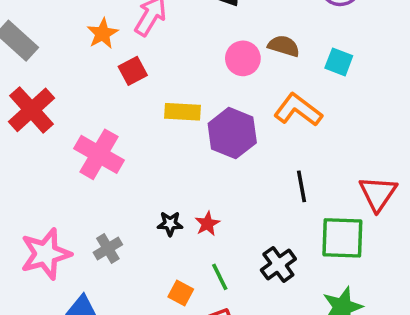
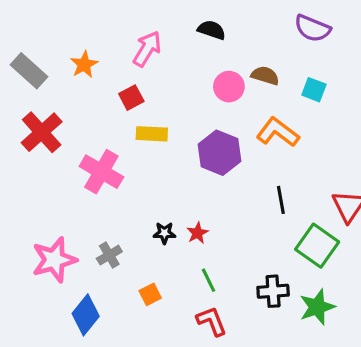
orange star: (103, 34) -> (84, 65), moved
yellow rectangle: (182, 112) -> (152, 134), moved
green square: (342, 238) -> (317, 246), turned 33
black cross: (278, 264) -> (273, 291), moved, turned 32
orange square: (181, 293) -> (150, 294), moved, turned 35

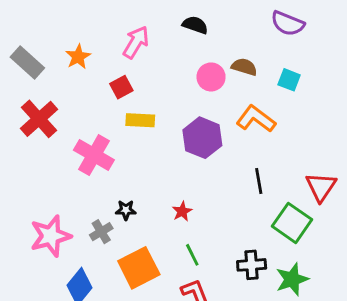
black star: (164, 233) -> (126, 210), moved
orange square: (150, 294) -> (139, 268), size x2.0

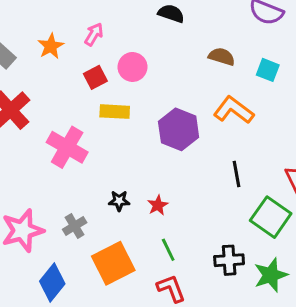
pink arrow: (136, 42) -> (94, 34), moved, size x0.7
pink circle: (211, 77) -> (132, 67), moved
black star: (126, 210) -> (119, 201), moved

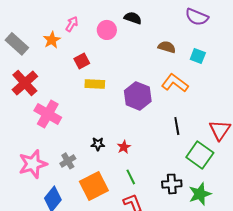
pink arrow: (94, 34) -> (72, 24), moved
pink circle: (132, 67) -> (107, 30), moved
pink cross: (67, 147) -> (48, 114), moved

